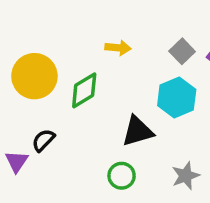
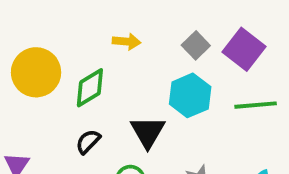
black triangle: (138, 131) -> (148, 132), turned -44
black semicircle: (43, 140) -> (88, 142), moved

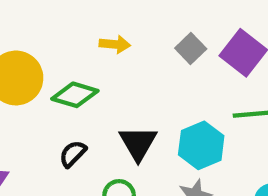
green diamond: (90, 88) -> (75, 95), turned 48
cyan hexagon: (190, 95) -> (201, 145), moved

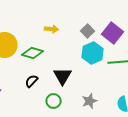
cyan hexagon: (201, 145) -> (92, 53), moved

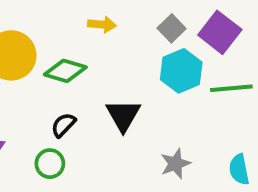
green circle: (54, 101) -> (50, 164), moved

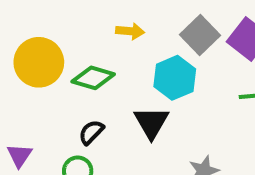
gray square: (172, 28) -> (200, 35), size x1.4
cyan hexagon: (181, 71) -> (175, 78), moved

